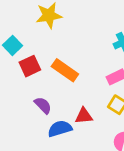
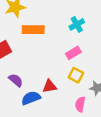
orange rectangle: (65, 70) -> (33, 30), moved, turned -30

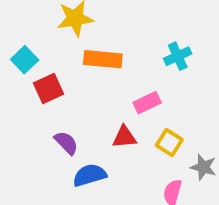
pink rectangle: (73, 53) -> (147, 103), moved
red triangle: (50, 86) -> (124, 137), moved

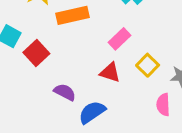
red triangle: (124, 137) -> (110, 72), turned 40
yellow square: (169, 142) -> (148, 65), turned 30

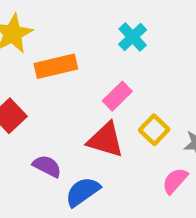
red triangle: (110, 72) -> (105, 140), size x1.4
pink semicircle: (163, 105) -> (175, 181), turned 45

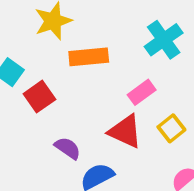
cyan cross: (133, 37) -> (164, 40), size x1.4

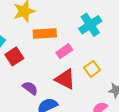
pink rectangle: (142, 92) -> (64, 51), moved
yellow square: (171, 128) -> (92, 69), moved

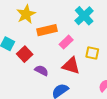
yellow square: (92, 69) -> (92, 53), turned -32
purple semicircle: (30, 88) -> (41, 70), moved

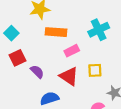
yellow square: (92, 53) -> (95, 70), turned -32
red square: (25, 54) -> (17, 58), moved

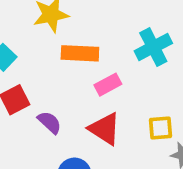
yellow square: (95, 70) -> (161, 128), moved

